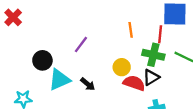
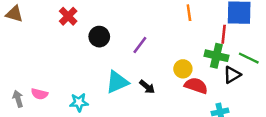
orange line: (131, 30) -> (189, 13), moved
black circle: (42, 60) -> (99, 37), moved
black triangle: (151, 77) -> (232, 75), moved

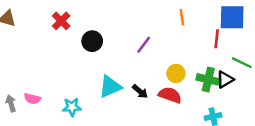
purple line: (140, 45) -> (144, 45), moved
green cross: (216, 56) -> (208, 79), moved
red semicircle: (196, 86) -> (170, 95), moved

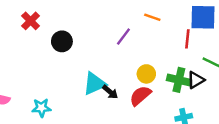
orange line: (182, 17) -> (152, 17), turned -63
purple line: (144, 45) -> (123, 37), moved
cyan triangle: (110, 87) -> (94, 84), moved
red semicircle: (170, 95) -> (140, 96), turned -60

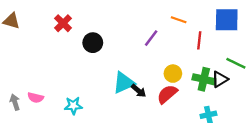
red line: (187, 39) -> (199, 40), moved

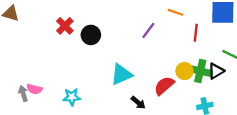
red cross: (63, 23) -> (65, 26), moved
yellow circle: (173, 74) -> (184, 71), moved
black arrow: (139, 91) -> (138, 103), moved
gray arrow: (15, 102) -> (23, 94), moved

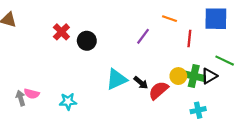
black arrow: (138, 103) -> (141, 83), moved

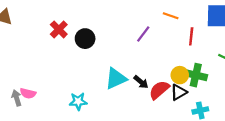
black triangle: (209, 76) -> (179, 92), moved
cyan star: (68, 101) -> (78, 101), moved

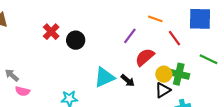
red line: (191, 36) -> (174, 38), turned -42
red semicircle: (159, 90) -> (145, 57), moved
gray arrow: (17, 98) -> (12, 75), moved, turned -32

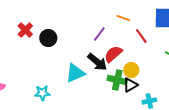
green cross: (179, 74) -> (117, 80), moved
black arrow: (128, 81) -> (97, 62), moved, size x1.5

